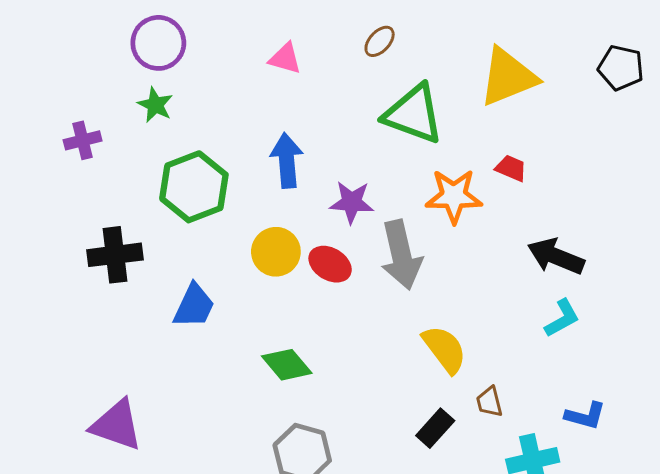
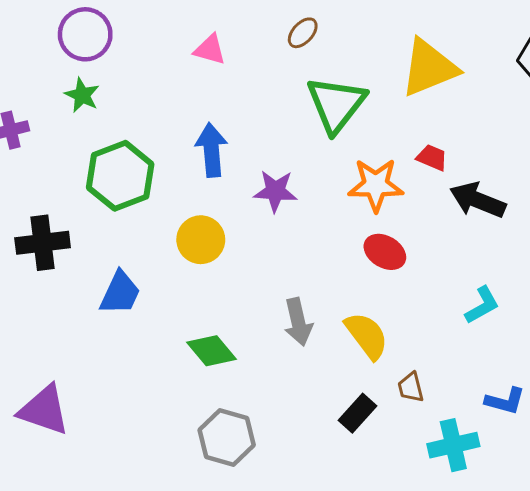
green triangle: (414, 114) -> (336, 104), turned 48
gray arrow: (401, 255) -> (298, 322), moved, size x0.7
black arrow: (556, 256) -> (478, 200), moved
red ellipse: (330, 264) -> (385, 252), moved

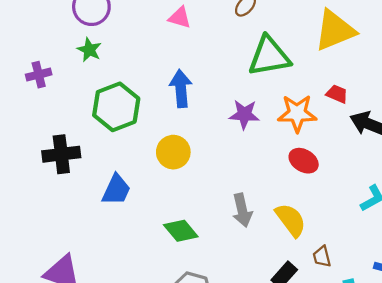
green triangle: (336, 104) -> (269, 56), turned 42
purple star: (275, 191) -> (244, 114), moved

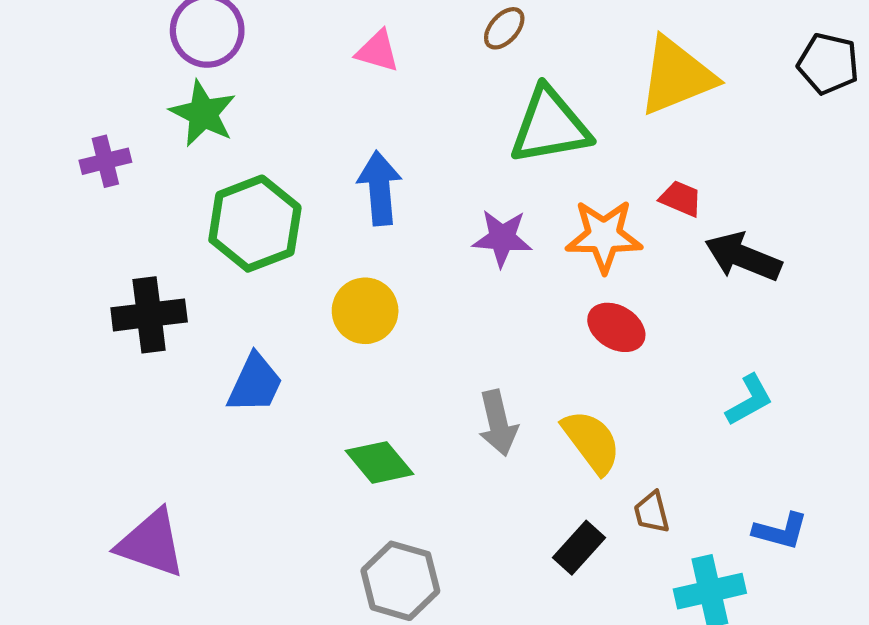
green star: (89, 50) -> (203, 113), size x1.4

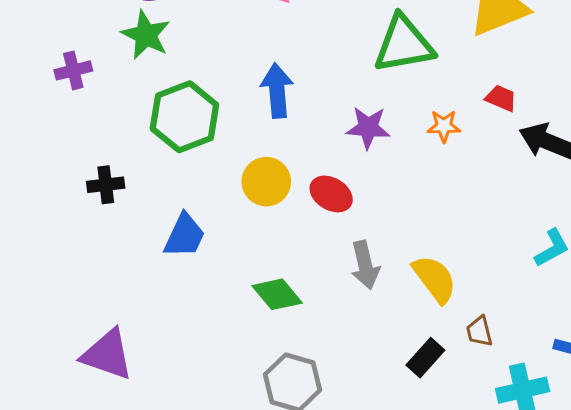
orange star: (604, 236) -> (444, 126), size x0.6
black cross: (149, 315) -> (106, 185), size x0.7
red ellipse: (616, 327) -> (331, 194), moved

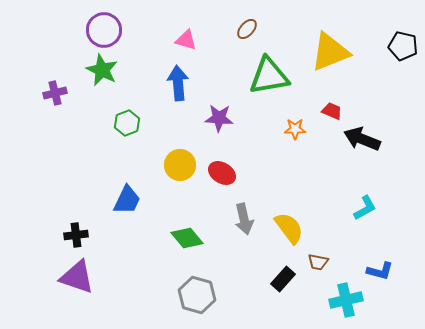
blue arrow: (277, 91) -> (178, 83), moved
green hexagon: (184, 117) -> (127, 123), size x0.6
purple star: (368, 128) -> (219, 118), moved
black cross: (106, 185) -> (76, 235), moved
brown trapezoid: (479, 331) -> (318, 262), turned -65

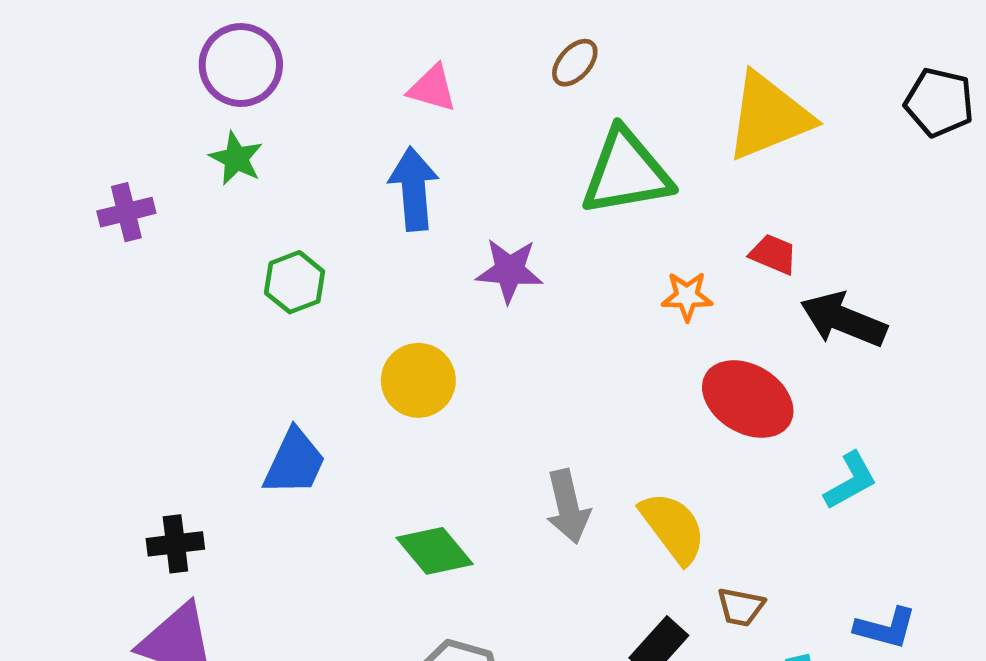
green star: (102, 70) -> (236, 158), size x0.7
red ellipse: (222, 173) -> (748, 399), moved, size x1.4

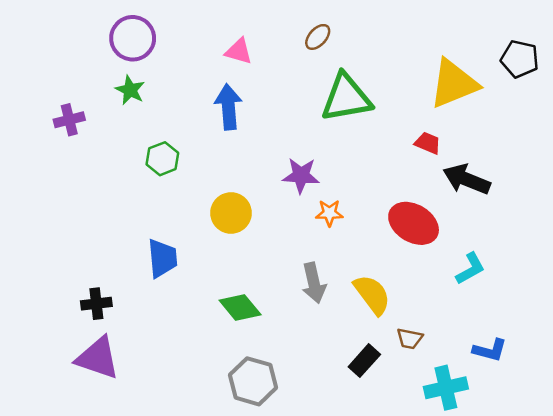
yellow triangle: (769, 116) -> (454, 84), moved
purple star: (509, 271) -> (301, 175), moved
orange star: (687, 296) -> (329, 213), moved
blue trapezoid: (295, 462) -> (162, 258), turned -30

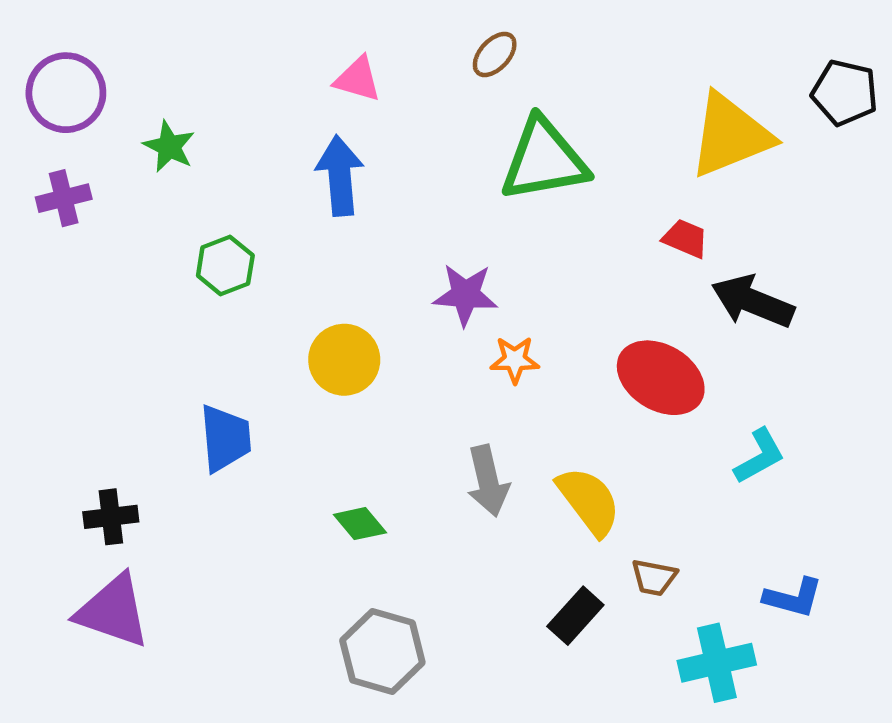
purple circle: (133, 38) -> (66, 93), moved
green diamond: (240, 307) -> (360, 524), size x0.7

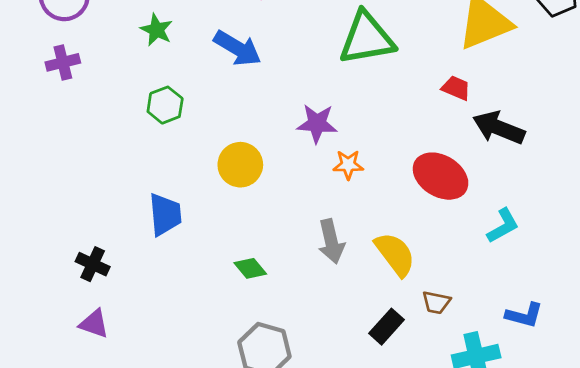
green star: (169, 147) -> (157, 30), moved
blue arrow: (340, 176) -> (237, 48), turned 126
black cross: (111, 517) -> (93, 264), turned 32
purple triangle: (113, 611) -> (94, 324), size x0.6

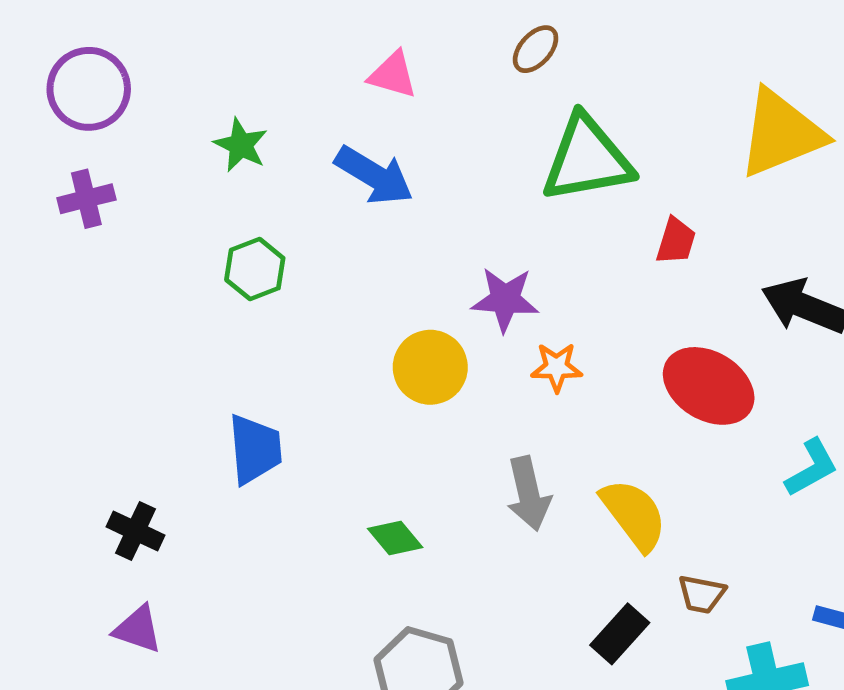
red trapezoid: (456, 88) -> (676, 241), moved, turned 84
yellow circle: (240, 165) -> (430, 367), moved

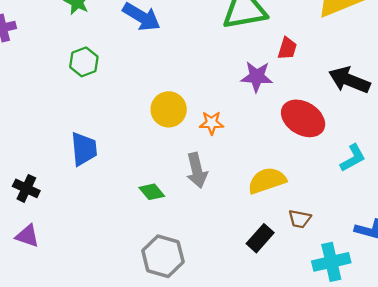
purple star: (505, 299) -> (257, 77), moved
orange star: (557, 367) -> (212, 123), moved
gray arrow: (529, 494) -> (197, 170), moved
yellow semicircle: (634, 515) -> (267, 181), turned -72

